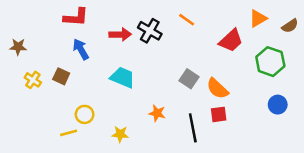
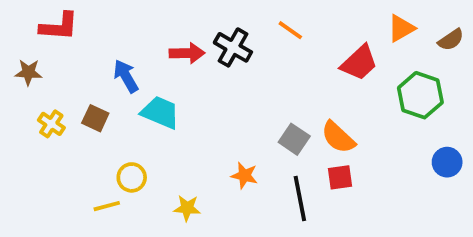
red L-shape: (76, 17) -> (59, 26), moved
cyan trapezoid: (123, 78) -> (160, 112), moved
gray square: (189, 79) -> (294, 139), moved
blue circle: (278, 105) -> (447, 162), moved

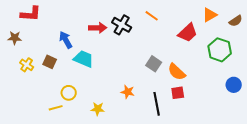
gray square: (294, 139) -> (154, 64), moved

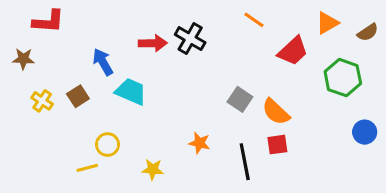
orange line: (152, 16) -> (254, 20), moved
brown square: (50, 62) -> (78, 96), turned 32

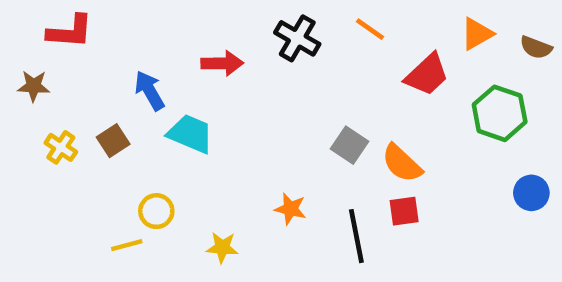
brown semicircle: (368, 32) -> (536, 47), turned 55
black cross: (190, 39) -> (297, 38), moved

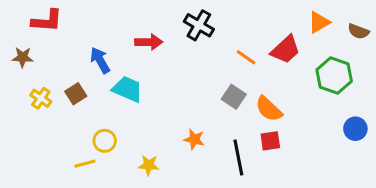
orange line: (370, 29) -> (246, 57), moved

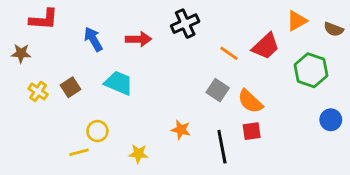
black cross: (199, 25) -> (185, 24), turned 36
blue arrow: (100, 60) -> (93, 39), moved

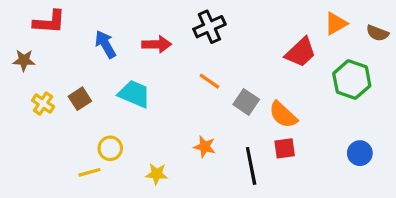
orange line: (229, 53) -> (209, 81), moved
blue circle: (331, 120) -> (360, 153), moved

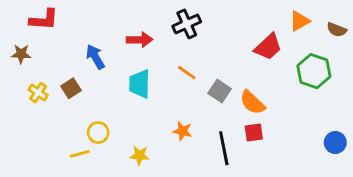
blue arrow: (105, 44) -> (95, 57), moved
cyan trapezoid: (134, 94) -> (140, 84), moved, turned -112
blue circle: (360, 153) -> (335, 143), moved

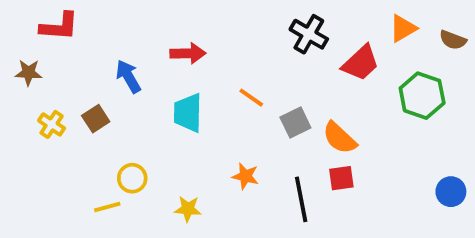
black cross: (187, 24) -> (309, 34), moved, turned -36
gray square: (220, 91) -> (295, 122), turned 30

